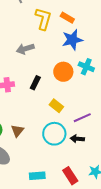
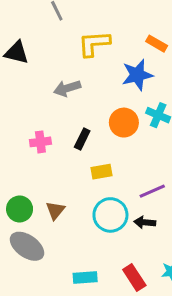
orange rectangle: (67, 18) -> (157, 44), moved
yellow L-shape: (43, 19) -> (94, 44), turned -110
yellow rectangle: (56, 106) -> (102, 172), moved, turned -48

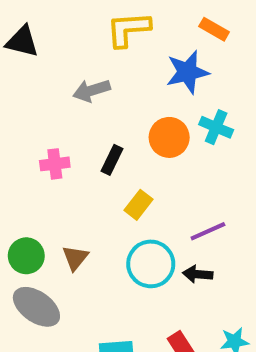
yellow rectangle: (102, 172) -> (139, 205), turned -42

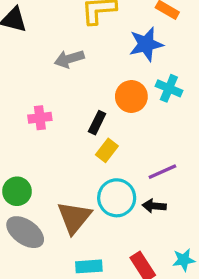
black rectangle: (112, 160) -> (97, 123), moved
brown triangle: (75, 258) -> (74, 217), moved, size x1.6

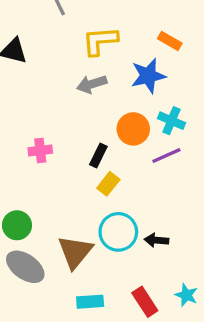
gray arrow: (69, 59) -> (92, 84), moved
purple line: (162, 172) -> (166, 156), moved
cyan star: (184, 260) -> (186, 295), turned 30

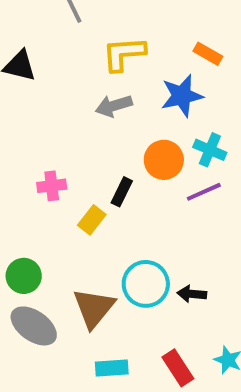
yellow rectangle: (108, 184) -> (92, 220), moved

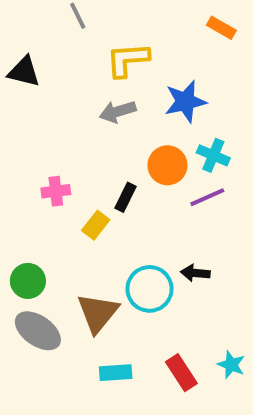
orange rectangle: (208, 54) -> (221, 28), moved
black arrow: (192, 294) -> (195, 273), moved

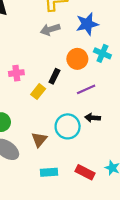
purple line: (207, 197) -> (86, 89), moved
brown triangle: (98, 313) -> (39, 140), size x0.7
red rectangle: (181, 373) -> (85, 172), turned -30

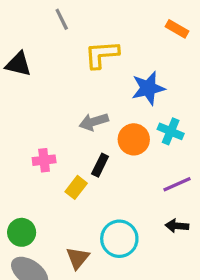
gray arrow: (50, 29) -> (94, 122), moved
purple line: (86, 89) -> (177, 184), moved
black arrow: (93, 118) -> (177, 226), moved

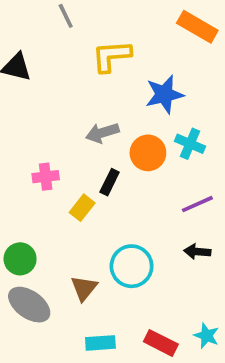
orange rectangle: (177, 29) -> (197, 27), size x1.5

